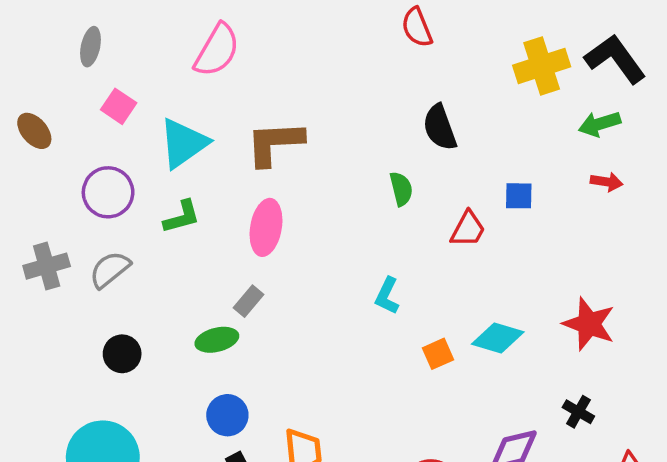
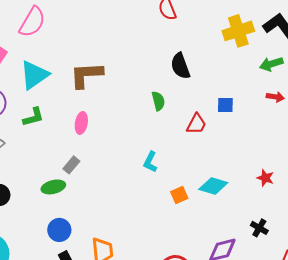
pink semicircle: (217, 50) -> (32, 22), moved
pink ellipse: (266, 227) -> (81, 123), size x0.7
red star: (589, 324) -> (265, 178), size x0.6

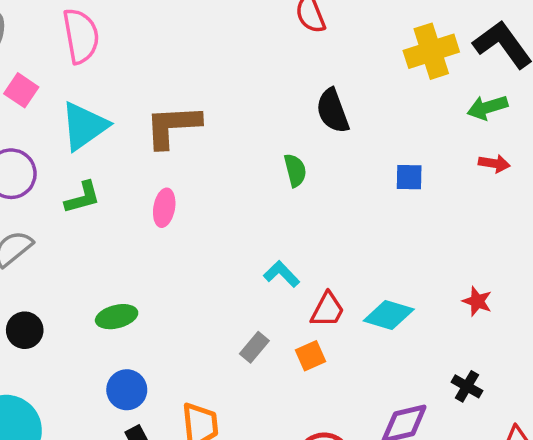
pink semicircle: (32, 22) -> (81, 36), turned -40
red trapezoid: (196, 124) -> (328, 310), moved
cyan L-shape: (150, 162) -> (282, 274), turned 110
gray rectangle: (71, 165) -> (254, 347), moved
orange square: (179, 195) -> (310, 356), moved

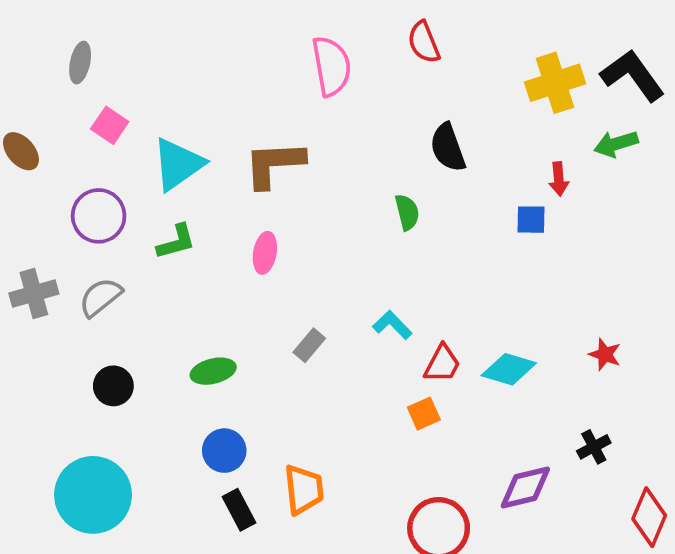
pink semicircle: (81, 36) -> (331, 66), moved
red arrow: (494, 164) -> (559, 179), moved, turned 76
gray rectangle: (254, 347) -> (309, 345), moved
black cross: (467, 386) -> (594, 447), turned 32

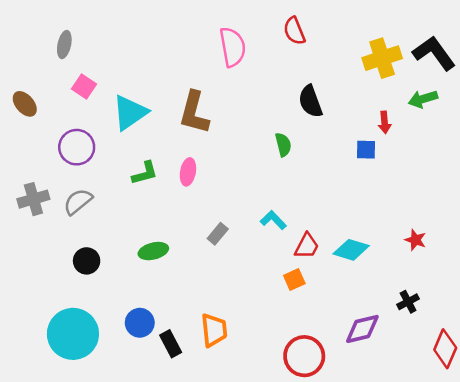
brown L-shape: (274, 164) -> (194, 113), turned -72
green L-shape: (176, 242) -> (145, 173), moved
blue circle: (224, 451) -> (140, 323), moved

